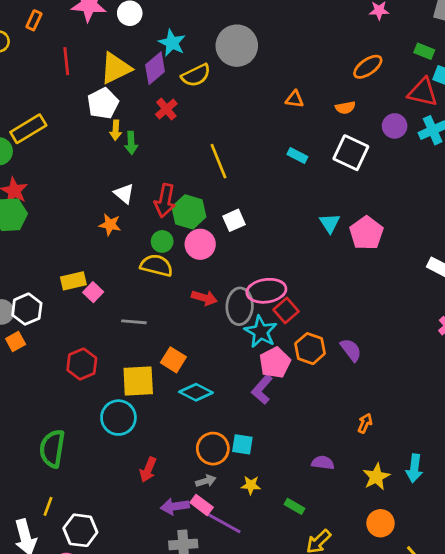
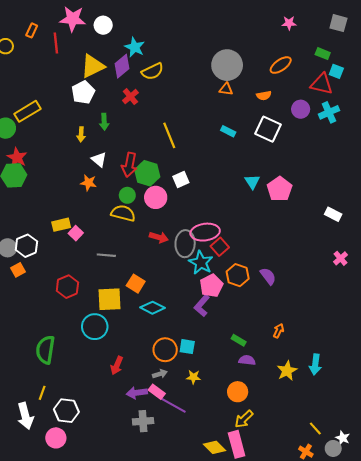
gray circle: (237, 46) -> (227, 65), moved
red line: (66, 61) -> (56, 43), moved
yellow arrow: (116, 130) -> (81, 134), moved
green rectangle: (295, 506) -> (239, 340), moved
orange circle: (380, 523) -> (238, 392), moved

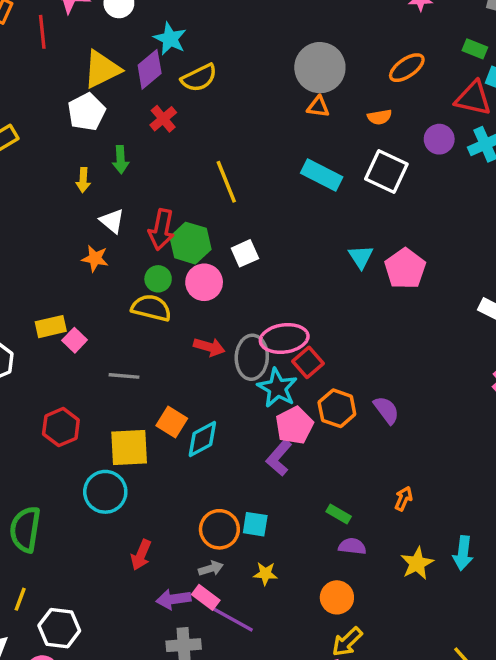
cyan rectangle: (228, 131) -> (322, 175), size x1.6
cyan diamond: (153, 308) -> (202, 439), moved, turned -55

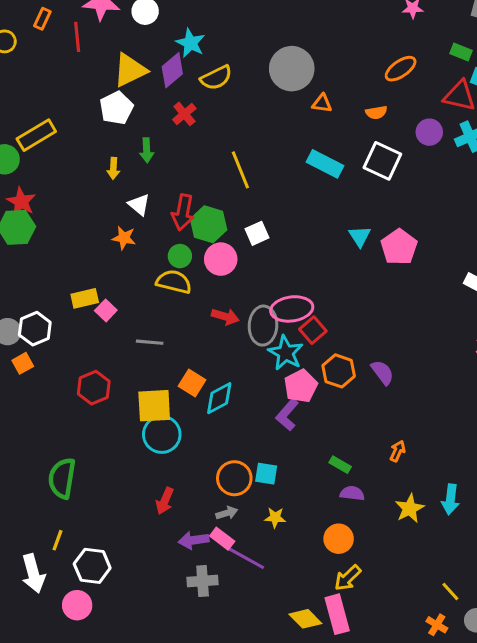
gray circle: (320, 68) -> (292, 69), moved
cyan circle: (105, 492) -> (162, 434), moved

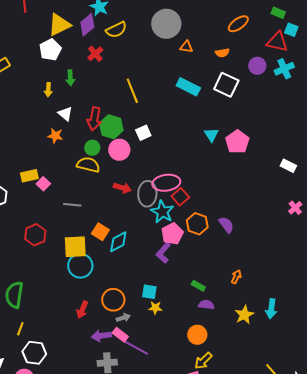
orange circle: (234, 478) -> (113, 300), moved
yellow star: (275, 518) -> (155, 308), moved
yellow line: (57, 540) -> (20, 329), moved

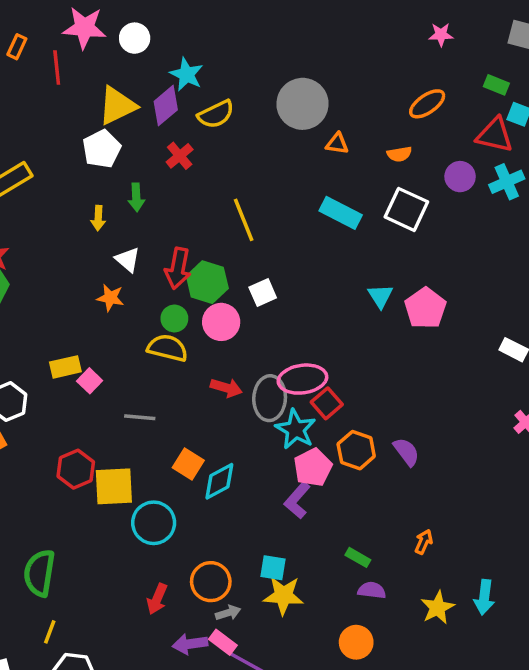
yellow square: (75, 247) -> (114, 486), moved
yellow star: (155, 308) -> (283, 595), size x1.6

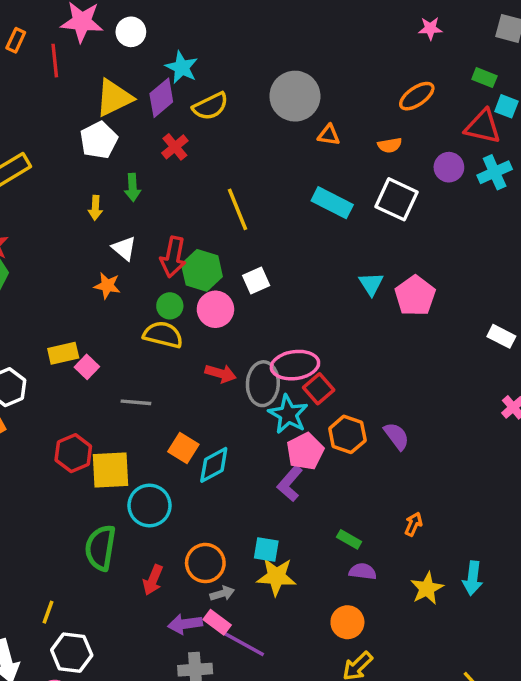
green semicircle: (39, 573) -> (100, 548), moved

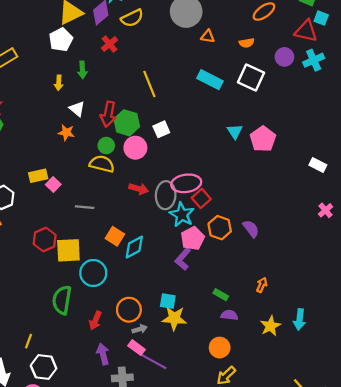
purple arrow: (185, 624) -> (103, 354), moved, turned 84

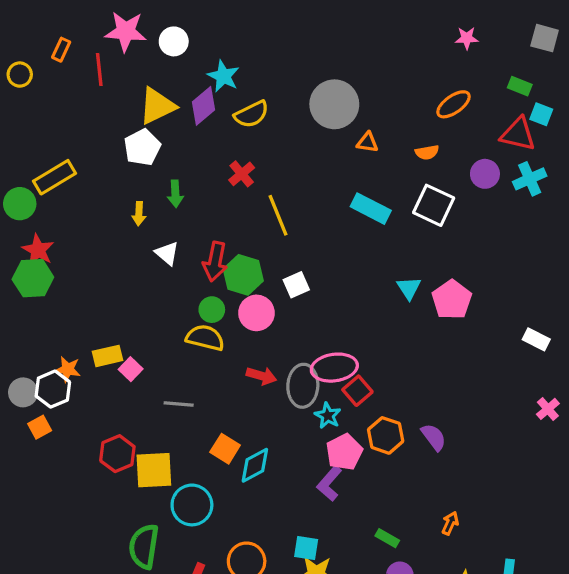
red cross: (109, 44) -> (242, 174), moved
orange star: (66, 133) -> (68, 369), moved
cyan star: (182, 215) -> (328, 416), size x0.7

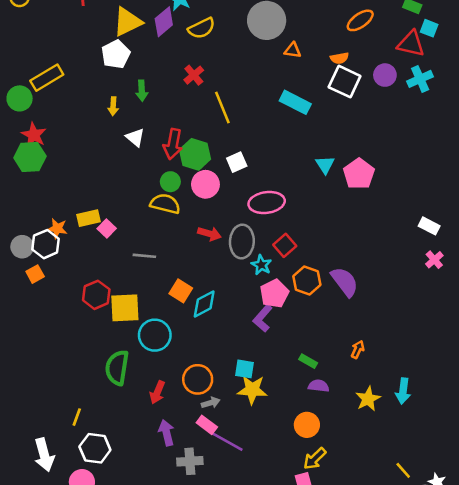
white square: (434, 205) -> (345, 82), moved
white rectangle: (536, 339) -> (429, 226), moved
pink ellipse: (334, 368) -> (267, 202), moved
purple semicircle: (434, 437) -> (345, 282), size x1.4

